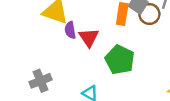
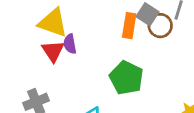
red triangle: (89, 38) -> (53, 51), moved

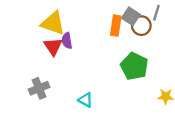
green pentagon: (126, 78) -> (134, 66), moved

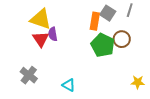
brown circle: (141, 26) -> (122, 39), moved
green pentagon: (134, 66) -> (103, 45), moved
gray cross: (39, 88) -> (29, 75), turned -30

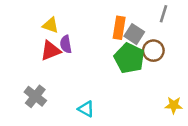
gray square: (108, 13) -> (134, 34), moved
yellow triangle: (41, 19) -> (51, 25), size x0.6
red triangle: (41, 39) -> (51, 51), turned 42

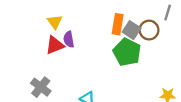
gray line: (164, 14) -> (168, 13), moved
yellow triangle: (51, 25) -> (55, 22), turned 35
brown circle: (153, 51) -> (149, 30), moved

